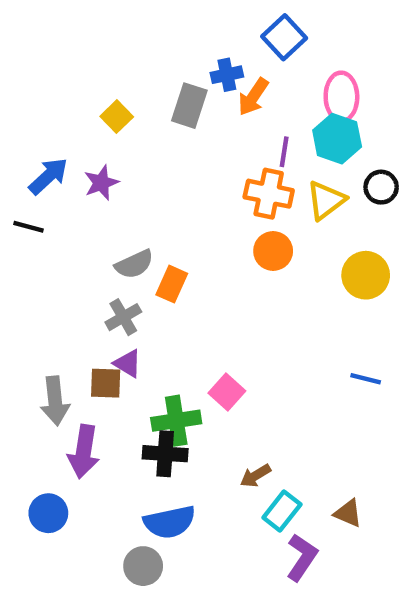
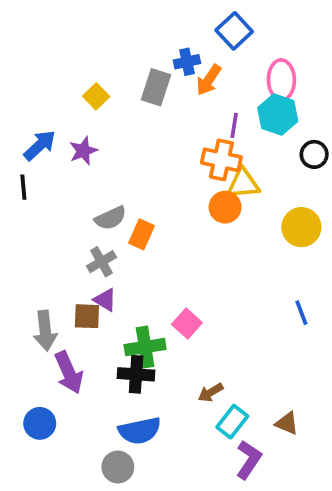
yellow triangle: (326, 200) -> (243, 184), moved, turned 32
black line: (29, 227) -> (23, 187), turned 70
blue line: (366, 379) -> (301, 313), turned 55
purple arrow: (84, 452) -> (69, 372), turned -33

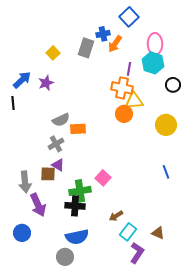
orange rectangle: (141, 234) -> (78, 129), turned 63

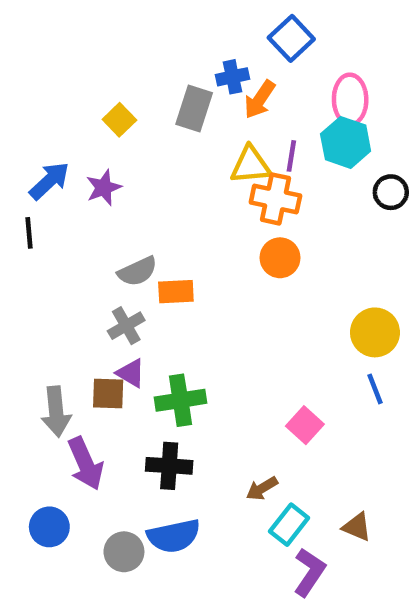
yellow triangle: (134, 101) -> (251, 165), moved
yellow circle: (166, 125) -> (375, 332), moved
pink square: (103, 178) -> (305, 425), moved
green cross: (80, 191) -> (180, 400), moved
gray circle: (65, 257) -> (124, 552), moved

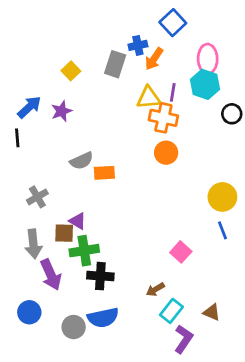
gray cross: (126, 326) -> (37, 197), moved
green cross: (180, 400) -> (84, 251), moved

